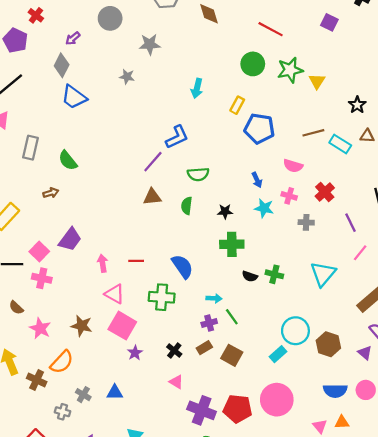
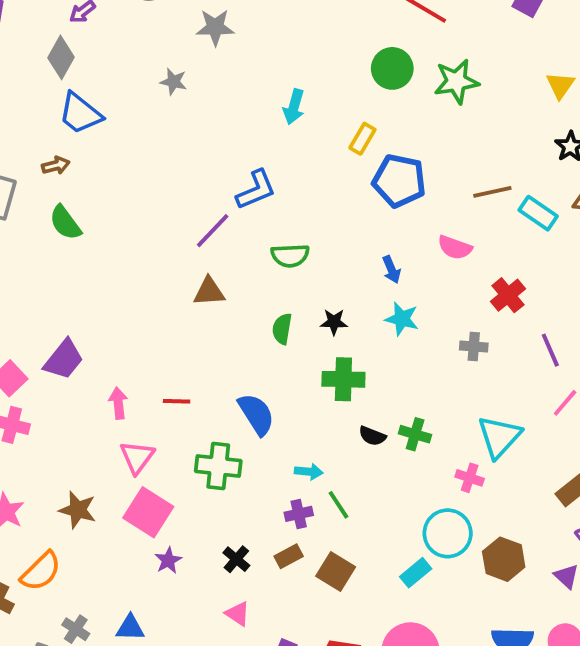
yellow triangle: (317, 81) -> (560, 85), moved
brown arrow: (51, 193) -> (56, 165), moved
pink cross: (289, 196) -> (470, 478), moved
green semicircle: (187, 206) -> (282, 329), moved
pink triangle: (115, 294) -> (137, 457), turned 35

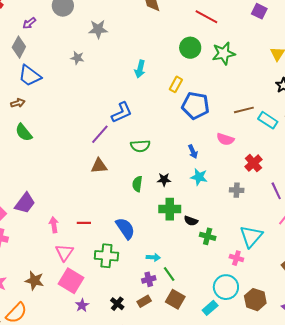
black semicircle: (372, 436) -> (191, 221), moved
brown square: (336, 572) -> (175, 299), moved

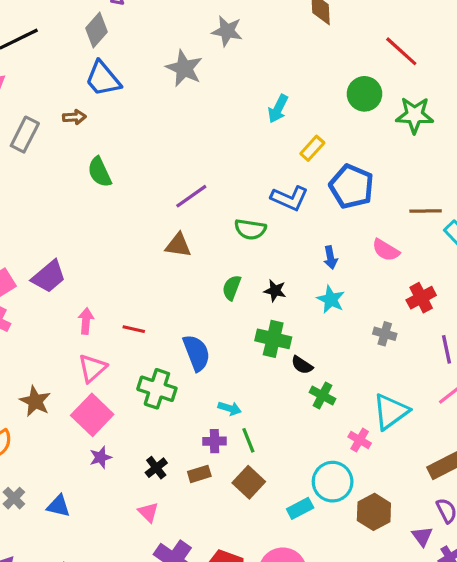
gray star: (77, 58) -> (184, 68), size x1.6
yellow rectangle: (176, 84) -> (312, 148), moved
blue L-shape: (122, 112) -> (290, 198), moved, turned 35
green semicircle: (24, 132) -> (100, 172), moved

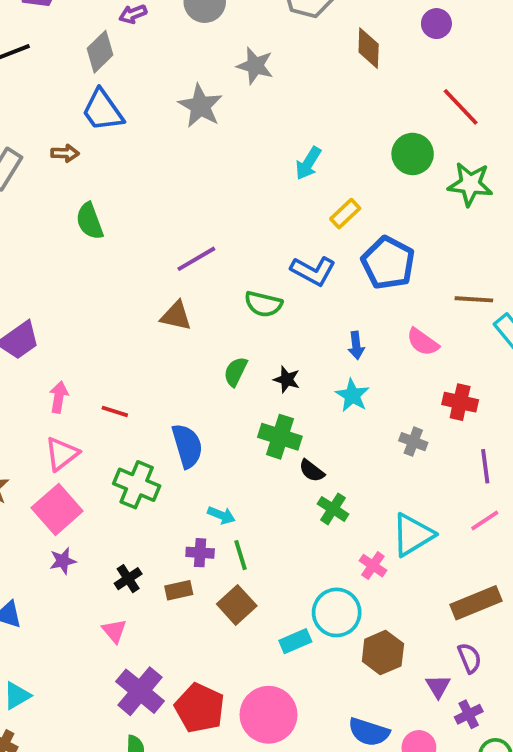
red cross: (421, 298) -> (460, 402), turned 36

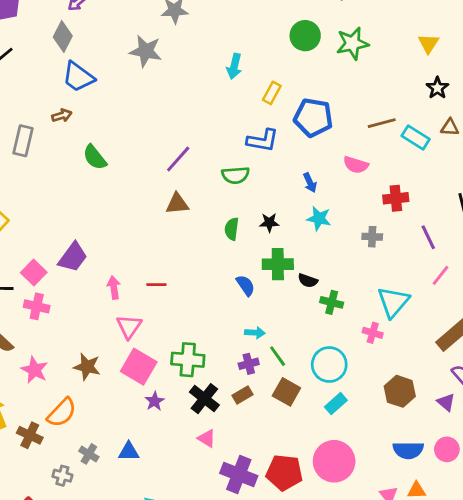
blue semicircle: (187, 446) -> (246, 285), moved, size x0.7
green cross: (137, 485) -> (188, 360), moved
black cross: (128, 579) -> (204, 399), size x1.5
cyan circle: (337, 612) -> (329, 365), moved

